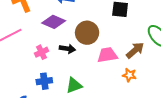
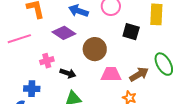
black arrow: (67, 49) -> (68, 73), moved
blue cross: (44, 81) -> (32, 89), moved

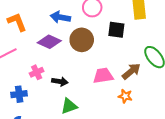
brown circle: (95, 49) -> (82, 40), moved
blue cross: (32, 89) -> (19, 94), moved

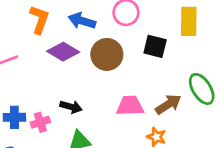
orange L-shape: (17, 22) -> (39, 19), moved, turned 35
pink cross: (37, 72) -> (40, 122), moved

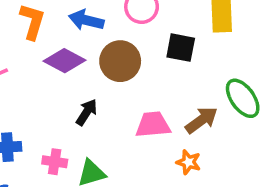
black arrow: (71, 107) -> (87, 112), moved, turned -70
pink cross: (40, 122) -> (55, 162), moved, turned 30

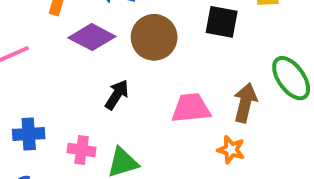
brown arrow: (201, 120) -> (245, 103), turned -40

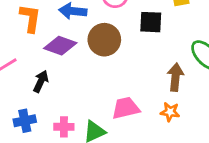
black arrow: (117, 95) -> (41, 81), moved
pink trapezoid: (191, 108) -> (126, 108), moved

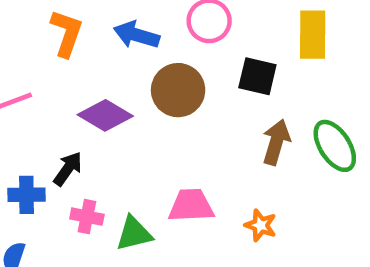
purple diamond: (60, 46) -> (105, 115), moved
brown arrow: (175, 77) -> (276, 142), moved
black arrow: (41, 81) -> (68, 169), moved

